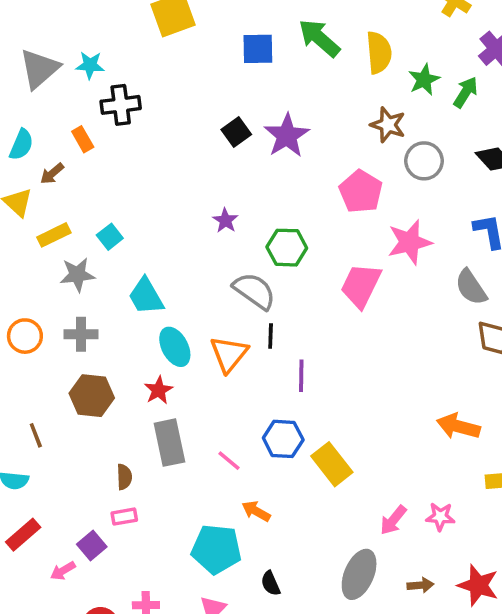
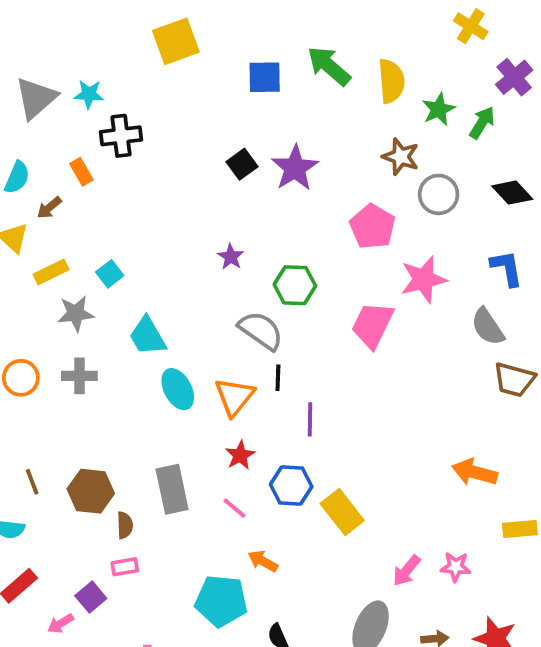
red star: (159, 390) -> (240, 455), moved
brown hexagon: (92, 396) -> (91, 491), moved

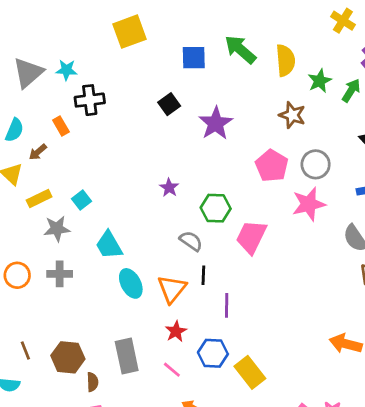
black square: (242, 164) -> (169, 104), moved
gray circle: (439, 194) -> (316, 164), moved
pink trapezoid: (372, 325) -> (251, 237), moved
gray semicircle: (261, 331) -> (191, 241), size x0.7

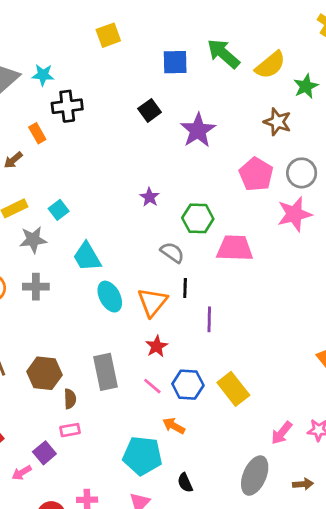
yellow square: (129, 32) -> (108, 35), size x0.7
yellow semicircle: (285, 60) -> (270, 65), turned 56
pink trapezoid: (251, 237) -> (235, 248), turned 66
blue hexagon: (213, 353) -> (188, 385), moved

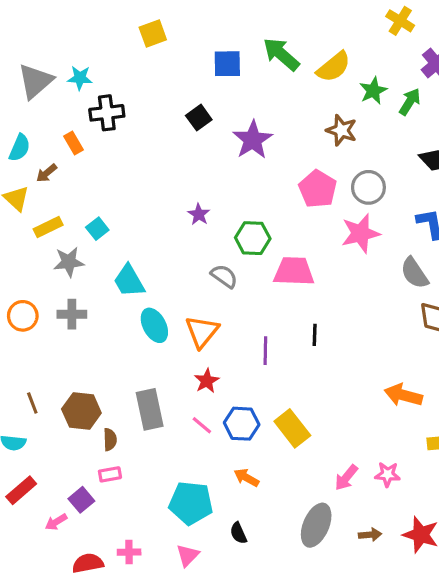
black line: (185, 288) -> (315, 335), moved
orange arrow: (174, 426) -> (246, 478), moved

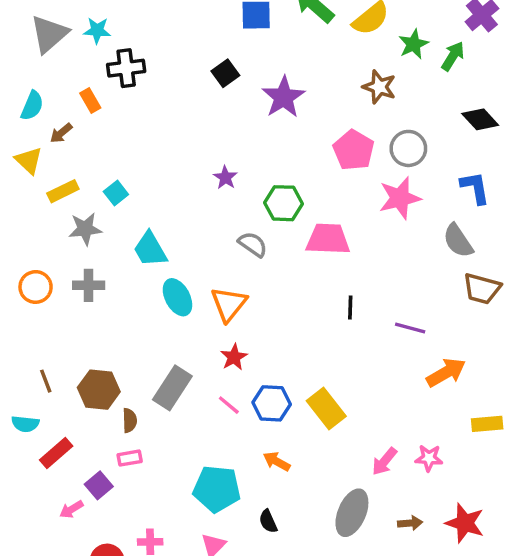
purple line: (265, 351) -> (410, 328), moved, turned -76
orange arrow: (403, 395) -> (446, 373), turned 135
gray rectangle: (150, 409) -> (172, 388), turned 45
red rectangle: (21, 490) -> (56, 453), moved

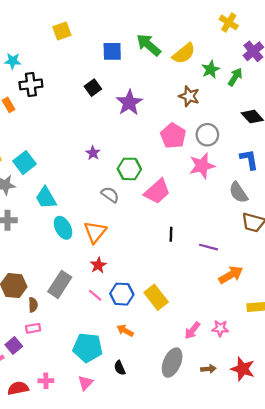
cyan square: (116, 193) -> (25, 163), size x1.5
pink trapezoid: (328, 239) -> (157, 191), turned 136

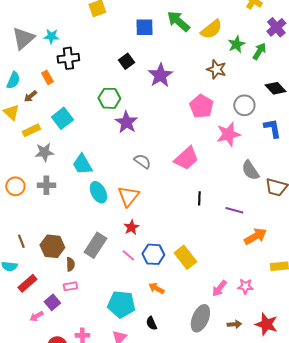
gray circle: (207, 135) -> (244, 105), moved
purple star: (93, 153) -> (126, 122), size x1.6
cyan square: (25, 163) -> (62, 118), moved
green hexagon: (129, 169) -> (109, 98), moved
gray semicircle: (238, 192) -> (250, 170), moved

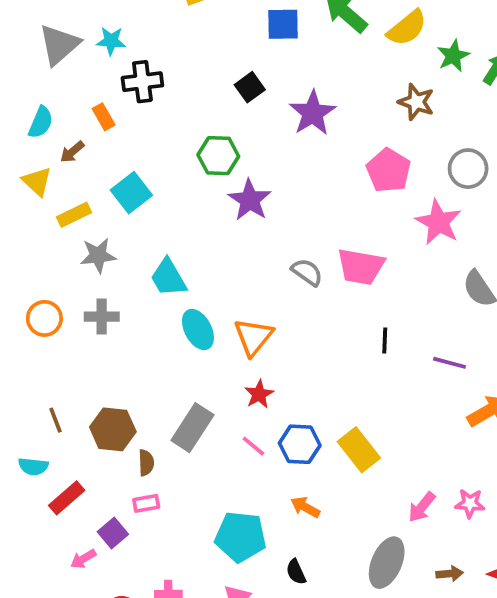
pink star: (228, 134) -> (438, 222), turned -30
pink trapezoid: (186, 158) -> (361, 267), turned 52
gray semicircle: (142, 161) -> (307, 272), moved

